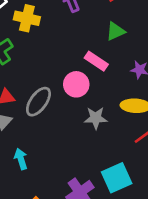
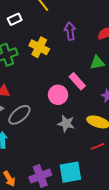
yellow cross: (27, 18) -> (39, 47), moved
gray ellipse: (38, 102) -> (19, 115), moved

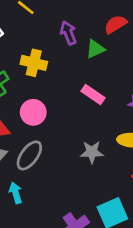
green triangle: (97, 63) -> (95, 49), moved
pink circle: (58, 95) -> (33, 112), moved

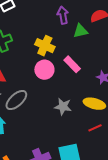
yellow cross: (34, 63) -> (45, 46), moved
pink circle: (33, 112) -> (44, 70), moved

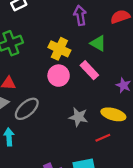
green triangle: (80, 31) -> (98, 43), moved, turned 42
red line: (95, 128) -> (103, 138), moved

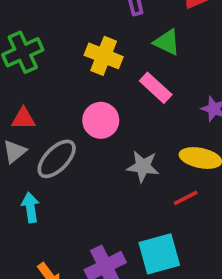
pink circle: (59, 76) -> (101, 120), moved

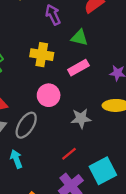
pink rectangle: (156, 88) -> (78, 68), turned -60
red line: (186, 198) -> (69, 154), moved

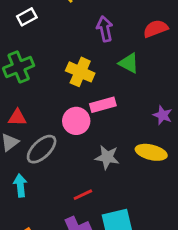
pink rectangle: (78, 68) -> (103, 105), moved

